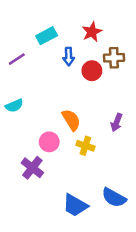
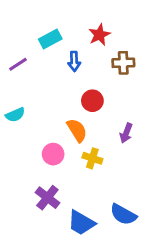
red circle: (92, 71) -> (92, 101), moved
purple cross: (32, 168) -> (47, 198), moved

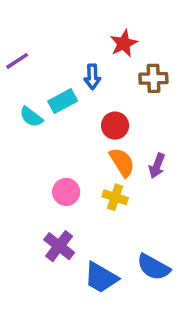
cyan rectangle: (50, 39) -> (63, 101), moved
purple line: (18, 64) -> (17, 61), moved
cyan semicircle: (15, 115) -> (31, 117), moved, turned 60
orange semicircle: (77, 130) -> (122, 162), moved

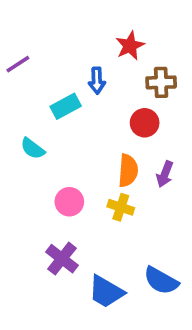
cyan semicircle: (31, 117) -> (33, 148), moved
red circle: (115, 126) -> (145, 123), moved
orange semicircle: (122, 162) -> (128, 171), turned 36

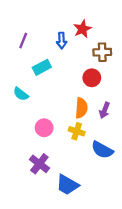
purple line: (18, 64) -> (23, 41), moved, turned -35
blue arrow: (97, 81) -> (62, 41), moved
blue semicircle: (161, 281) -> (102, 150), moved

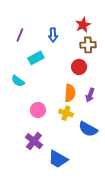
red star: (82, 29) -> (83, 25), moved

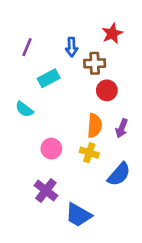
brown cross: (88, 45) -> (95, 63), moved
blue semicircle: (88, 129) -> (119, 174), turned -78

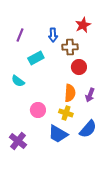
purple cross: (46, 191) -> (18, 141), moved
blue trapezoid: (78, 215) -> (58, 134), moved

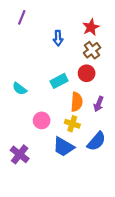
purple line: (20, 35) -> (22, 17), moved
brown cross: (70, 47) -> (92, 50), moved, turned -35
cyan rectangle: (36, 58) -> (59, 81), moved

